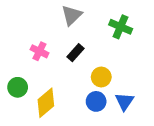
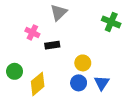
green cross: (121, 27) -> (111, 22), moved
pink cross: (39, 51) -> (32, 32), moved
black rectangle: (76, 53) -> (52, 45), moved, turned 40

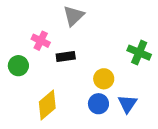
green cross: (111, 22) -> (139, 53), moved
green circle: (15, 71) -> (18, 66), moved

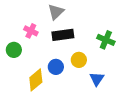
black rectangle: (66, 56) -> (63, 35), moved, size x1.5
blue circle: (98, 104) -> (56, 67), moved

